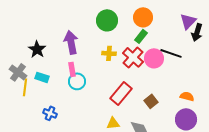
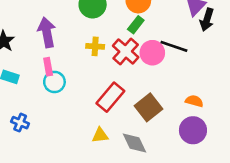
brown square: (151, 101) -> (148, 107), size x1.5

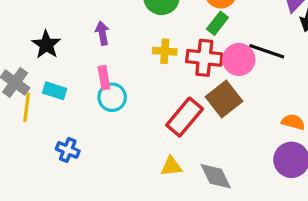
purple arrow: (47, 32) -> (102, 33), size x0.6
red cross: (126, 51) -> (204, 58), turned -36
brown square: (148, 107) -> (224, 99), moved

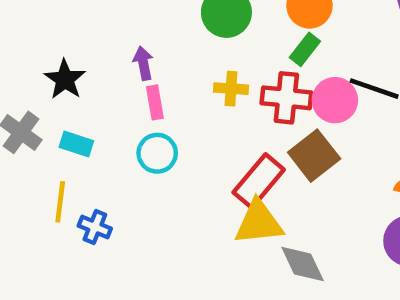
pink rectangle: (104, 78) -> (155, 102), moved
yellow line: (27, 107) -> (60, 202), moved
yellow triangle: (171, 166) -> (259, 222), moved, size x1.6

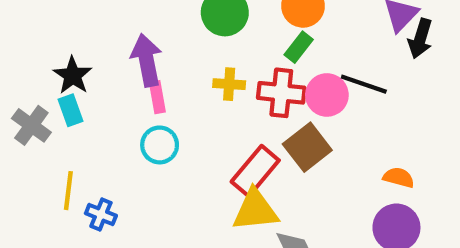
purple arrow: (143, 63) -> (147, 60), size x1.6
cyan rectangle: (76, 144) -> (71, 110), moved, turned 52

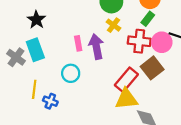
purple arrow: (147, 60) -> (96, 47), moved
black star: (73, 75) -> (36, 20), moved
yellow cross: (229, 84) -> (114, 25), moved, turned 32
cyan rectangle: (71, 110) -> (35, 50), size x1.5
cyan circle: (160, 145) -> (71, 73), moved

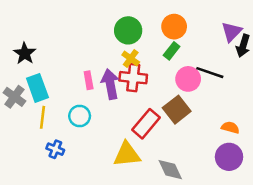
black star: (36, 20) -> (25, 53), moved
red cross: (139, 41) -> (133, 78), moved
yellow line: (34, 89) -> (43, 117), moved
yellow triangle: (126, 99) -> (127, 154), moved

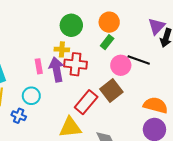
yellow cross: (131, 59) -> (62, 49), moved, turned -32
orange semicircle: (230, 127) -> (156, 105), size x1.6
blue cross: (55, 149) -> (19, 116), moved

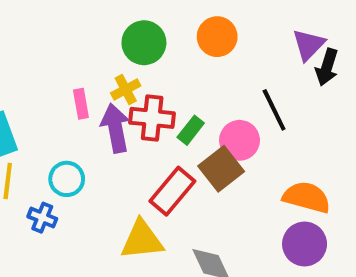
green rectangle: (107, 42) -> (191, 130), moved
yellow cross: (62, 49) -> (126, 89), turned -32
black line: (139, 60) -> (274, 110), turned 45
pink circle: (121, 65) -> (239, 140), moved
pink rectangle: (39, 66) -> (81, 104), moved

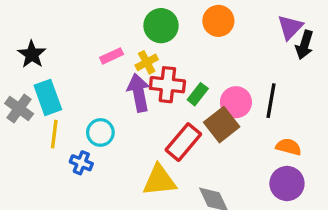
pink rectangle: (81, 104) -> (112, 56), moved, turned 75
black line: (274, 110) -> (271, 101), moved, turned 36
orange semicircle: (307, 197) -> (289, 147), size x0.7

